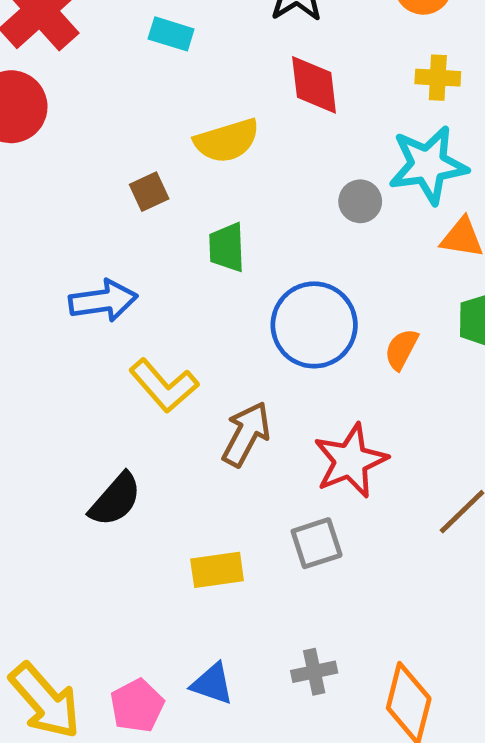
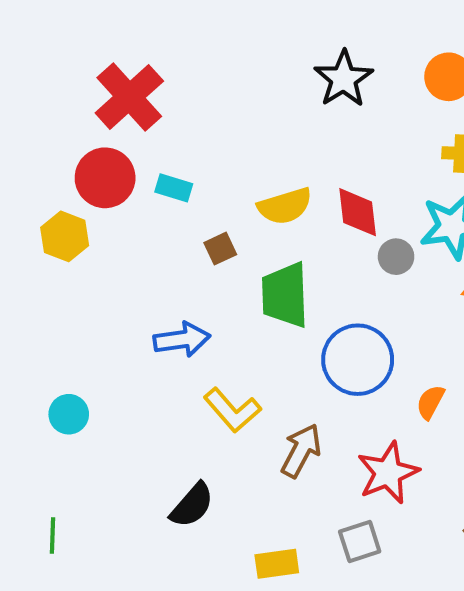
cyan rectangle: (171, 34) -> (174, 188), moved
red diamond: (314, 85) -> (358, 212), moved
green trapezoid: (227, 247) -> (285, 295), size x1.6
orange semicircle: (401, 349) -> (430, 402), moved

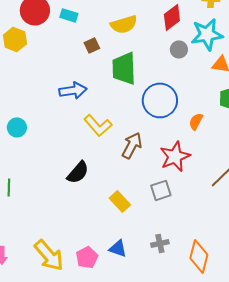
red diamond: (358, 212) -> (172, 17), moved, turned 60
yellow rectangle: (277, 564) -> (120, 201), turned 55

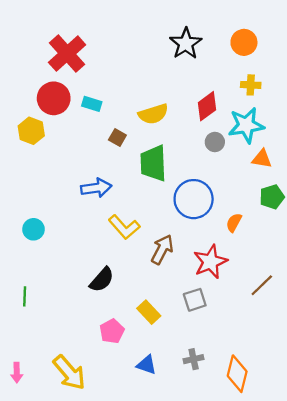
brown square: (92, 45) -> (117, 138), turned -35
pink pentagon: (87, 257) -> (112, 331), moved

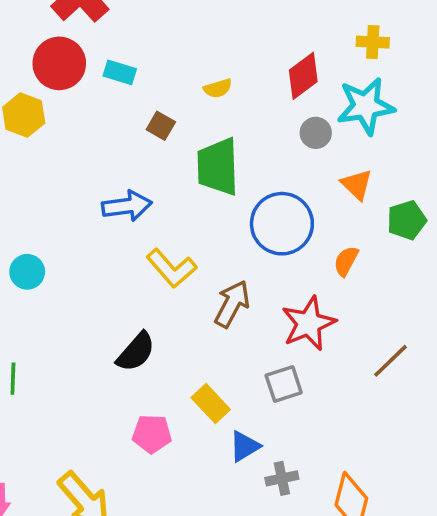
yellow semicircle: (153, 114) -> (218, 88), size x0.6
orange triangle: (262, 159) -> (357, 185), moved, turned 35
pink pentagon: (112, 331) -> (152, 434), turned 30
blue triangle: (147, 365) -> (245, 446), moved, turned -50

